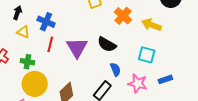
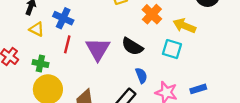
cyan square: (147, 55) -> (172, 49), moved

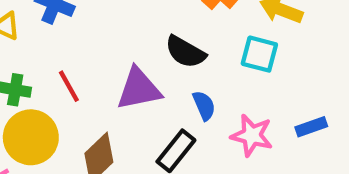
red line: (67, 44) -> (69, 86), moved, turned -42
purple triangle: (98, 49) -> (139, 89), moved, turned 50

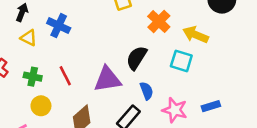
black semicircle: (185, 52) -> (137, 58), turned 90
yellow circle: (31, 137) -> (41, 106), size x0.6

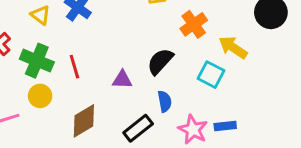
green cross: (33, 77) -> (37, 61), size x1.5
purple triangle: (107, 79) -> (122, 80), size x0.6
blue rectangle: (211, 106) -> (225, 126), moved

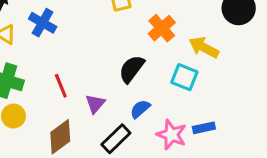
red line: (74, 67) -> (61, 86), moved
purple triangle: (122, 80) -> (95, 104), moved, turned -45
blue semicircle: (165, 101) -> (140, 109), turned -115

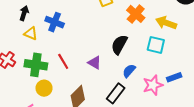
red line: (61, 86) -> (63, 61), moved
purple triangle: (95, 104) -> (94, 63), moved, turned -32
pink star: (172, 135) -> (153, 85), turned -30

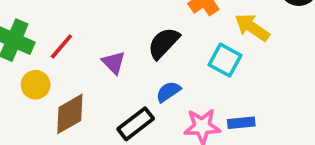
red line: (63, 61) -> (61, 46), turned 56
yellow circle: (44, 88) -> (36, 85), moved

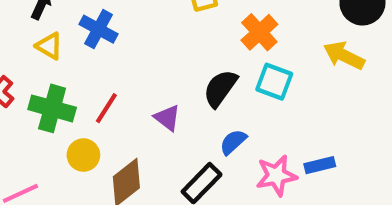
yellow arrow: (252, 27) -> (344, 56), moved
cyan square: (225, 60) -> (274, 82), moved

